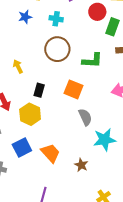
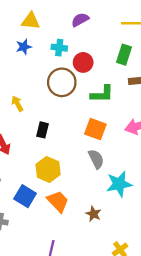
red circle: (97, 12) -> (83, 62), moved
orange square: (74, 89) -> (95, 129), moved
yellow hexagon: (30, 114) -> (48, 170), moved
blue square: (22, 148) -> (25, 196), turned -30

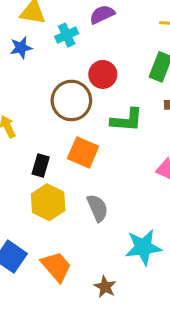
cyan cross: (59, 48) -> (67, 35), moved, turned -35
orange square: (95, 129) -> (83, 152), moved
gray semicircle: (96, 159) -> (97, 208), moved
yellow hexagon: (48, 170) -> (48, 202), moved

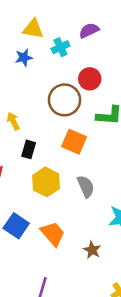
black rectangle: (41, 165) -> (29, 149), moved

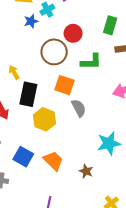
blue star: (24, 57) -> (31, 21), moved
black rectangle: (29, 149) -> (28, 94), size x1.6
gray semicircle: (86, 186) -> (79, 108), moved

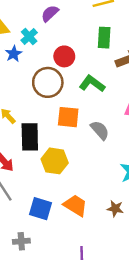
green L-shape: (91, 62) -> (92, 84), turned -130
gray semicircle: (79, 108) -> (100, 130), moved

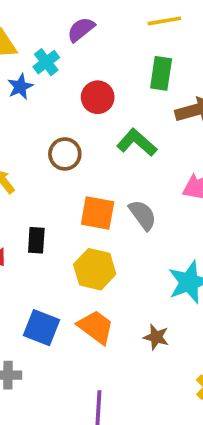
brown circle: (48, 82) -> (65, 154), moved, size x0.7
orange square: (68, 117) -> (98, 213), moved
black rectangle: (30, 137) -> (36, 240), moved, size x0.6
yellow hexagon: (55, 161) -> (95, 269), moved

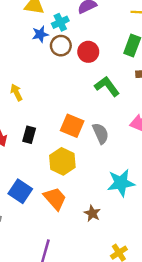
brown circle: (65, 154) -> (61, 46), moved

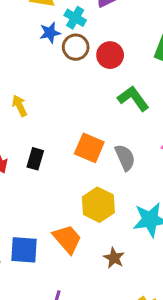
cyan cross: (60, 22) -> (75, 18), turned -35
yellow hexagon: (62, 161) -> (98, 205), moved
blue square: (20, 191) -> (24, 250), moved, turned -30

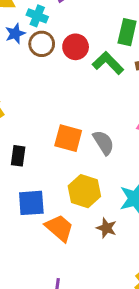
green L-shape: (133, 98) -> (108, 63), moved
blue square: (24, 250) -> (31, 203), moved
brown star: (114, 258) -> (106, 228), moved

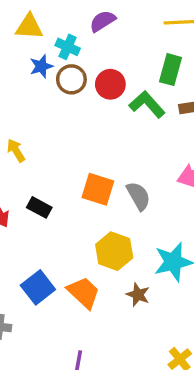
black rectangle: (18, 156) -> (39, 207), turned -72
blue square: (31, 203) -> (38, 287), moved, turned -36

